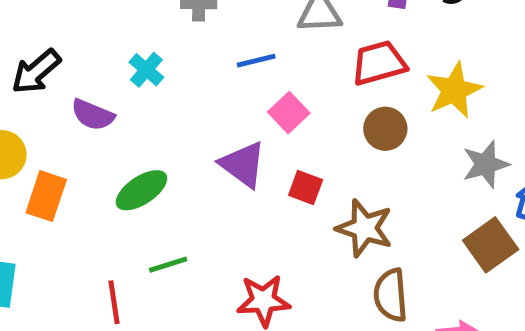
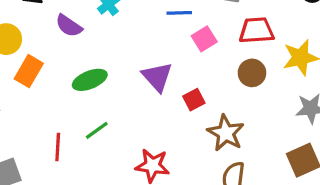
pink square: (289, 113) -> (204, 39), moved
red square: (306, 188) -> (194, 100), turned 30
green line: (168, 265) -> (97, 130), turned -30

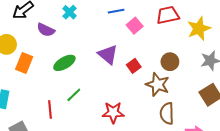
brown circle: (252, 73) -> (170, 62), moved

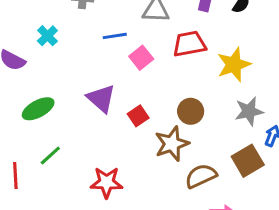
brown star: (158, 84) -> (172, 144), turned 30
brown semicircle: (167, 113) -> (201, 176), moved, turned 65

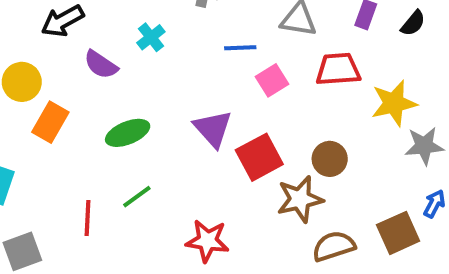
gray star: (249, 111) -> (424, 146), moved
red square: (138, 116) -> (259, 157), size x1.6

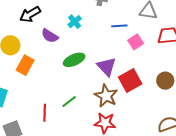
green ellipse: (128, 133) -> (74, 60), moved
brown star: (300, 199) -> (106, 96), moved, turned -30

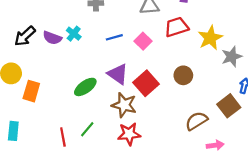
blue line: (119, 26) -> (114, 37), moved
purple semicircle: (50, 36) -> (52, 38), moved
green ellipse: (74, 60) -> (85, 87), moved
green line: (69, 102) -> (87, 129), moved

